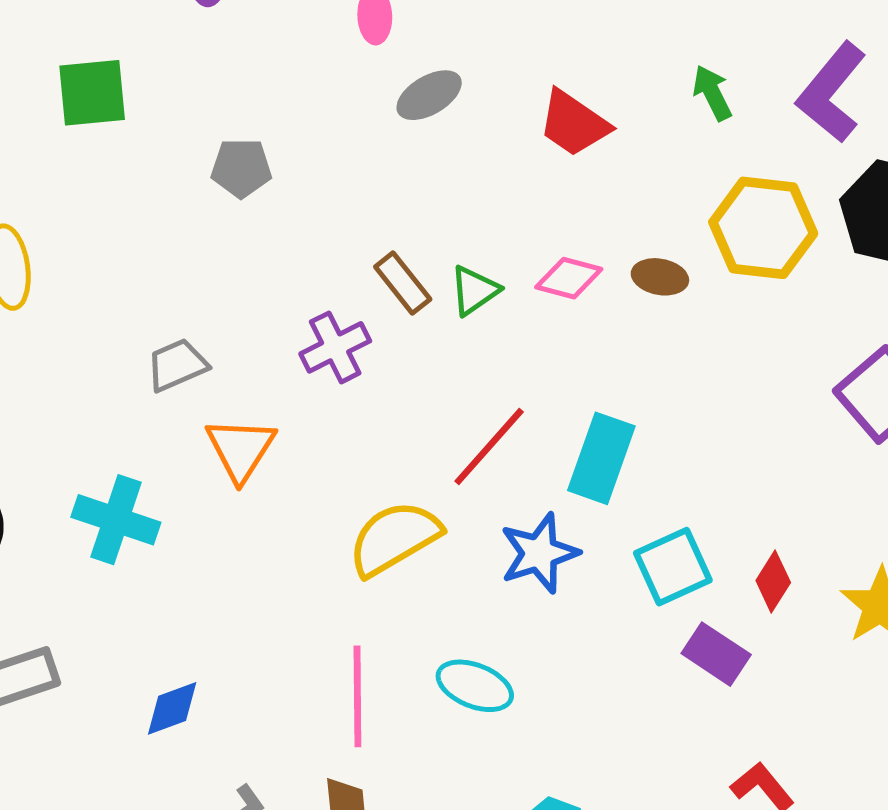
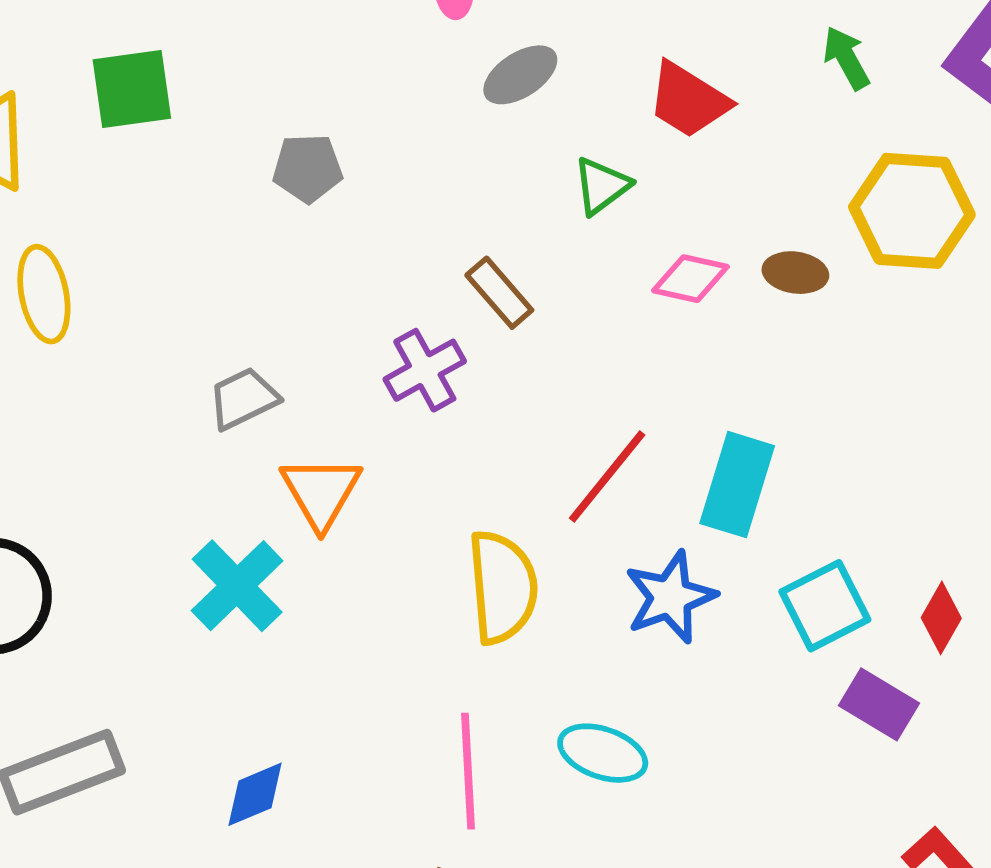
green triangle: (474, 290) -> (602, 186), moved
cyan cross: (116, 520) -> (237, 586), moved, turned 30
yellow semicircle: (394, 538) -> (503, 587), turned 118

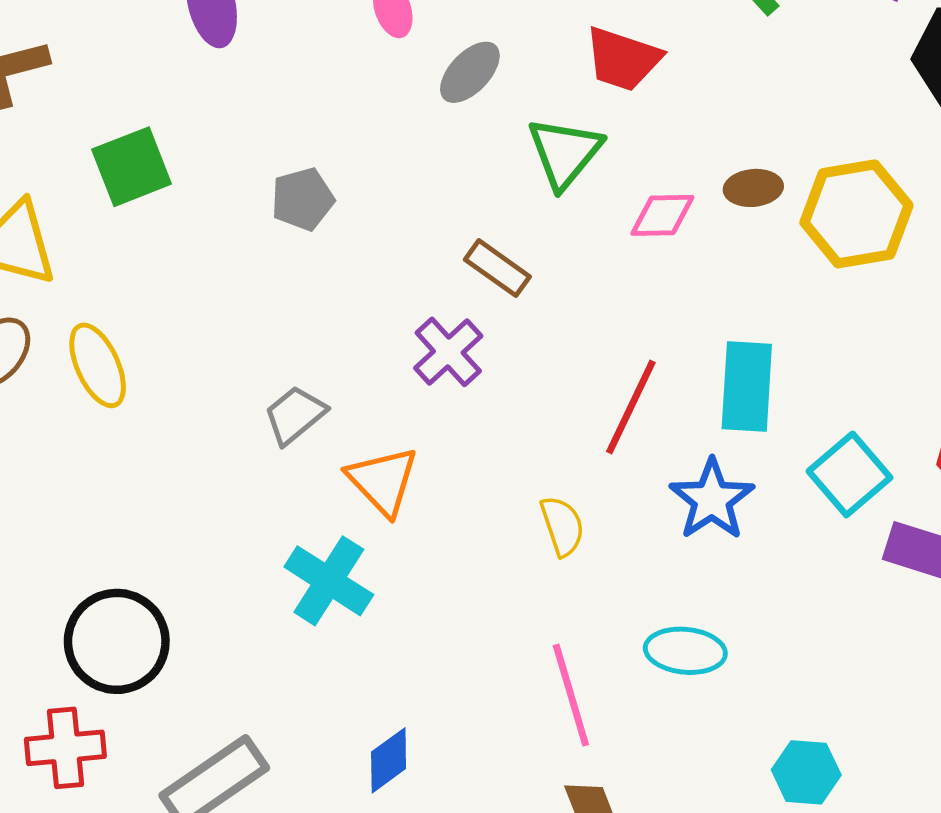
green triangle: (602, 186) -> (565, 153), size x1.4
yellow hexagon: (912, 211) -> (856, 214), moved
yellow semicircle: (503, 587) -> (562, 526), size x0.6

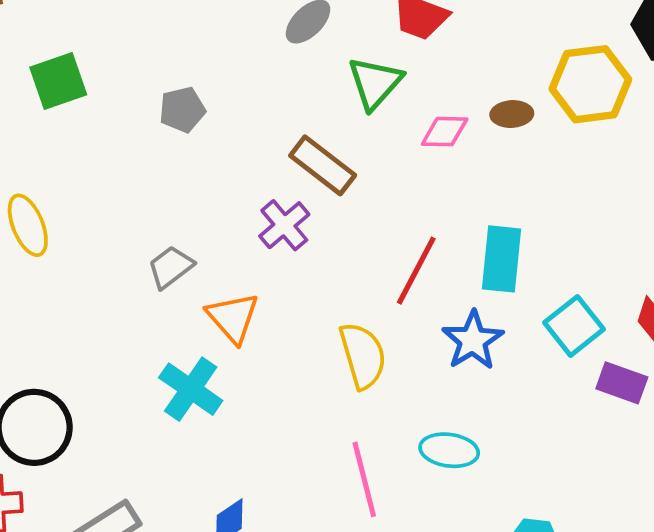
yellow hexagon: (856, 214) -> (590, 84), moved
brown rectangle: (497, 268) -> (323, 165), size x1.4
yellow semicircle: (562, 526) -> (363, 356), size x1.5

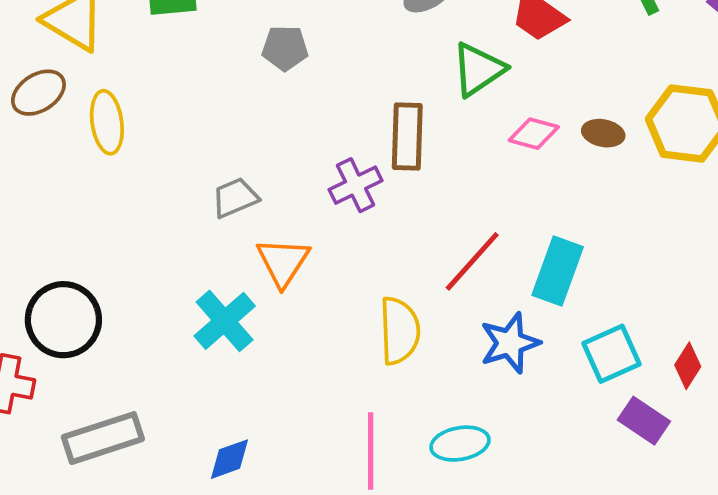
brown rectangle: (323, 165) -> (407, 136), turned 40
cyan ellipse: (449, 450) -> (460, 444), turned -32

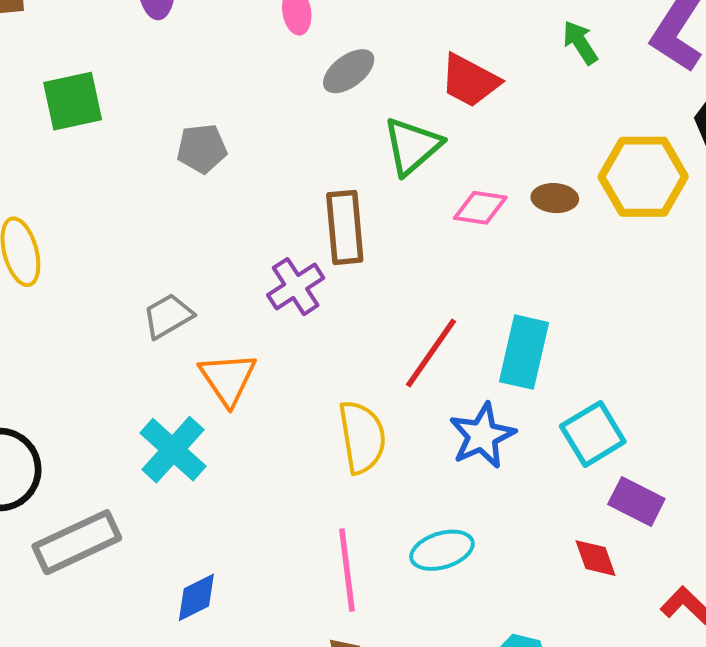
red diamond: (688, 366) -> (595, 558), moved, turned -45
gray rectangle: (103, 438) -> (77, 542), moved

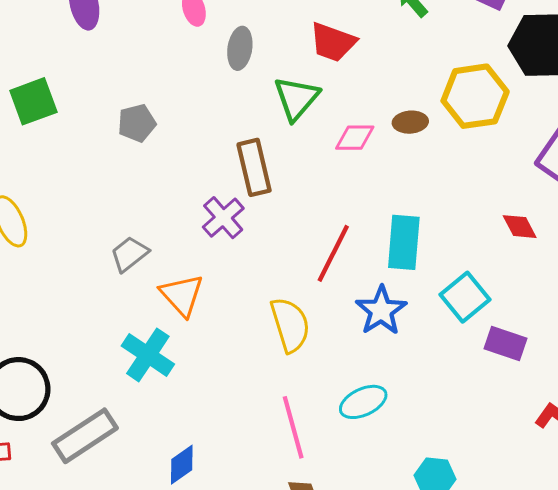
gray ellipse: (349, 71) -> (240, 48), turned -36
red diamond: (595, 558) -> (520, 227), moved

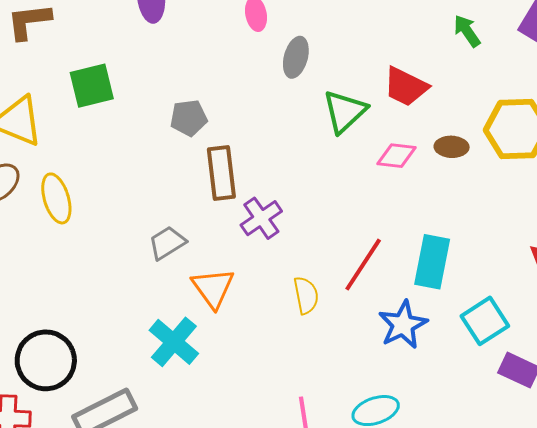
red trapezoid: (333, 42) -> (406, 87), moved
brown rectangle: (254, 167) -> (221, 173), moved
yellow semicircle: (290, 325) -> (306, 295), moved, size x0.7

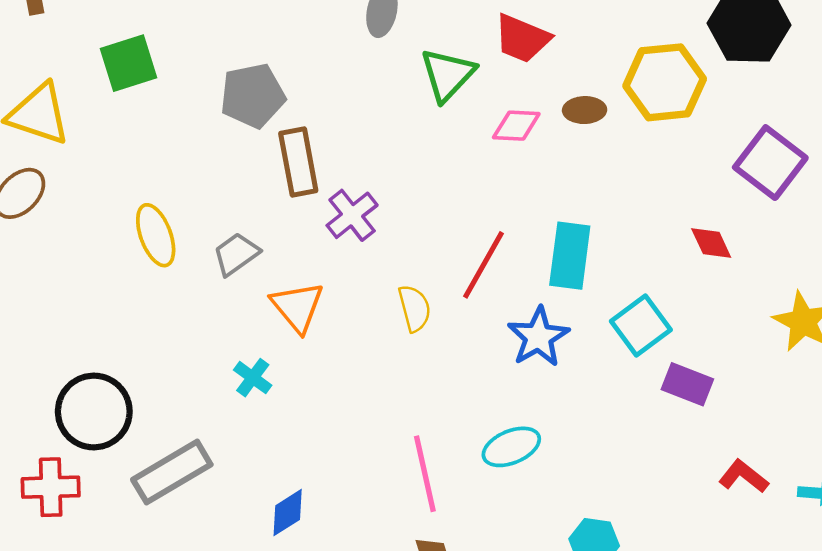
gray pentagon: (189, 118) -> (253, 96), size x1.4
yellow ellipse: (56, 198) -> (156, 235), moved
cyan cross: (174, 342) -> (253, 378), size x0.6

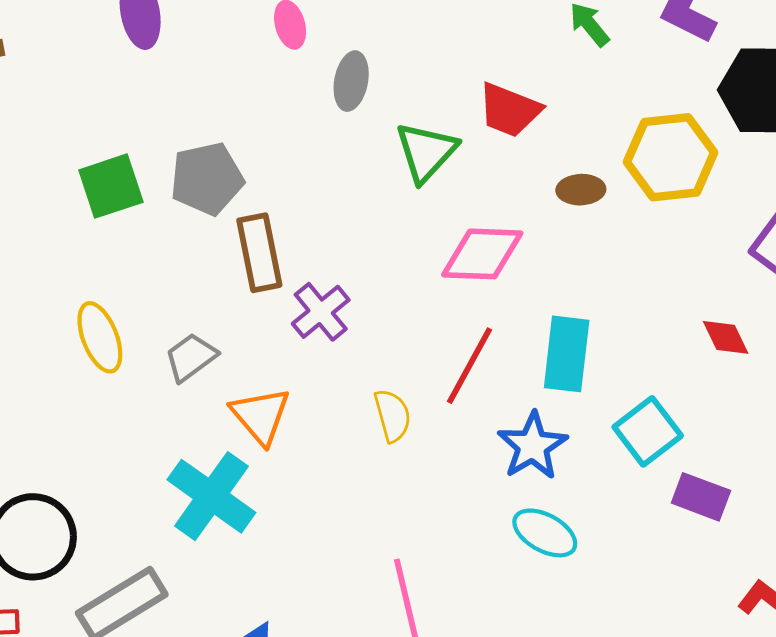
green square: (128, 63) -> (111, 186), moved
pink diamond: (516, 126) -> (482, 254), moved, size x1.5
cyan cross: (253, 378) -> (211, 496), size x2.0
cyan ellipse: (511, 447) -> (545, 533), moved, turned 52

